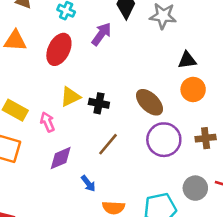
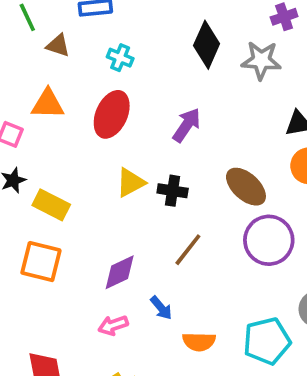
purple arrow: (101, 34) -> (187, 125), moved
pink arrow: (47, 122) -> (113, 325), moved, turned -84

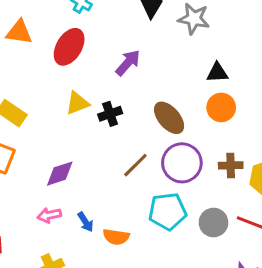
black cross: (173, 191) -> (110, 114), turned -35
brown line: (188, 250) -> (135, 165), moved
blue arrow: (161, 308) -> (86, 222), moved
cyan pentagon: (267, 341) -> (167, 211), moved

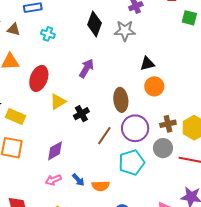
red ellipse: (69, 47) -> (39, 78), moved
black cross: (110, 114) -> (81, 114), moved
brown ellipse: (169, 118) -> (121, 100), turned 45
gray circle: (214, 223) -> (163, 148), moved

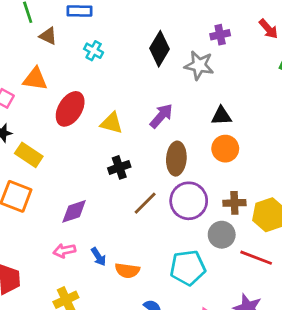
purple arrow: (86, 68) -> (161, 116), moved
yellow triangle: (58, 102) -> (111, 123), moved, turned 36
cyan pentagon: (132, 162) -> (188, 268), moved

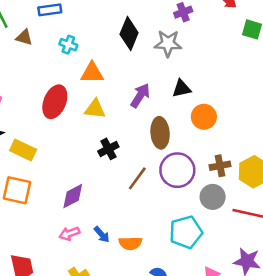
orange triangle: (35, 79) -> (92, 73), moved
black triangle: (221, 116) -> (182, 89), moved

